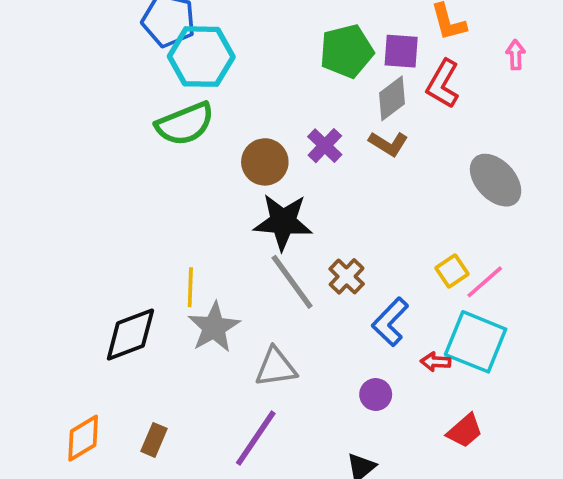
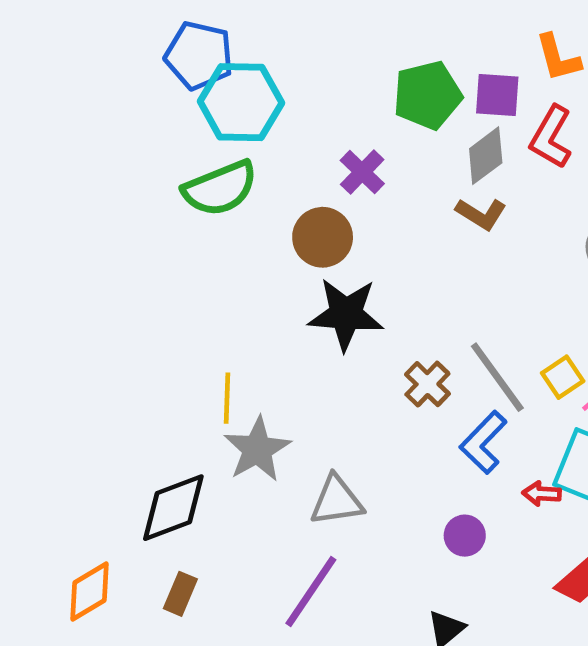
purple cross: (325, 146) -> (362, 172), moved
gray line: (292, 282) -> (497, 377), moved
black diamond: (130, 335) -> (173, 508), moved

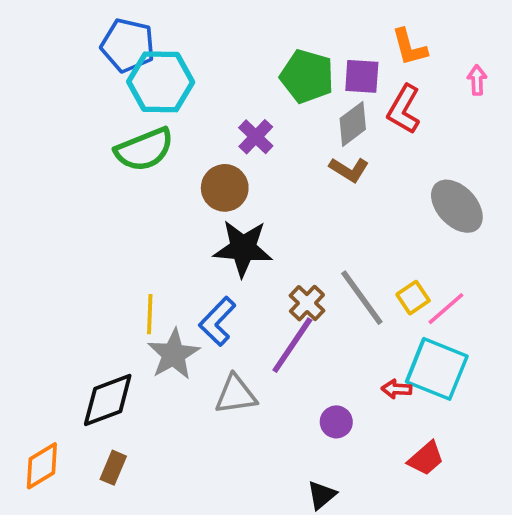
green pentagon: (427, 95) -> (307, 76), turned 30
blue L-shape: (483, 442) -> (217, 321), moved
purple line: (311, 592) -> (292, 345), moved

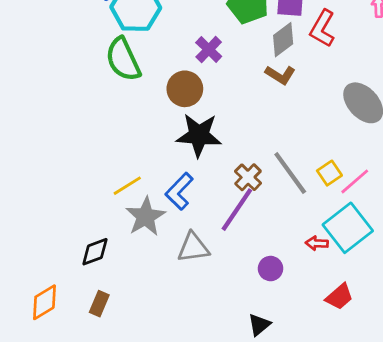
green semicircle: (144, 149) -> (123, 59), turned 87
yellow line: (150, 314) -> (127, 186), turned 56
cyan square: (437, 369) -> (348, 228), turned 30
black diamond: (108, 400) -> (95, 252), size x0.7

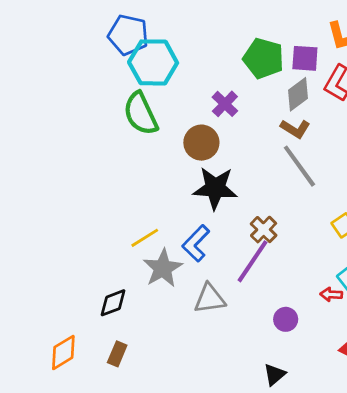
gray line: (290, 173) -> (299, 166), moved

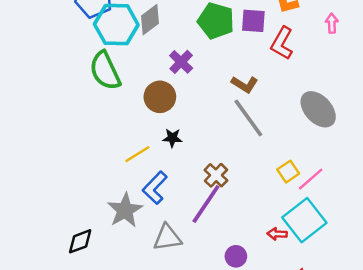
gray diamond: (298, 94) -> (150, 20), moved
black star: (215, 188) -> (172, 138), size x0.5
yellow line: (145, 238) -> (137, 154), moved

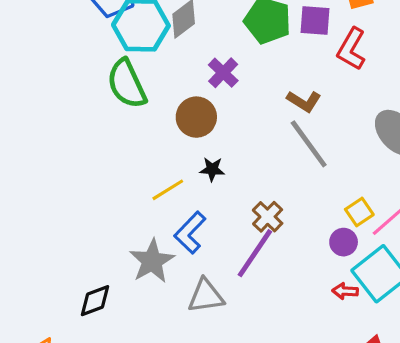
purple circle: (236, 256) -> (344, 242), moved

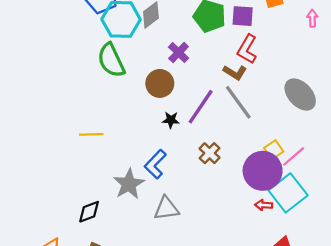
red L-shape: (351, 49) -> (247, 49), moved
yellow line: (168, 190) -> (91, 134), moved, turned 30
purple circle: (344, 242) -> (263, 171), size x2.0
purple line: (255, 253) -> (201, 107), moved

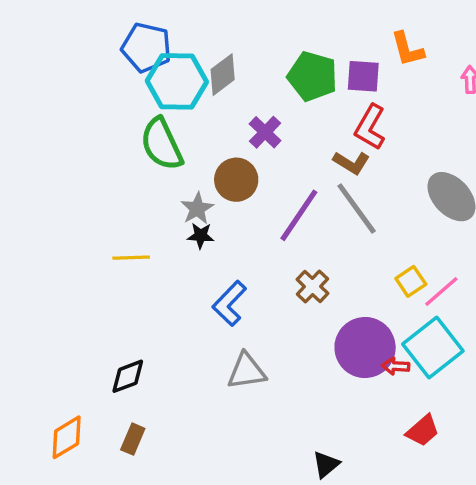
black star: (171, 120) -> (201, 236), moved
purple circle: (263, 171) -> (365, 347), moved
gray star: (129, 184) -> (197, 208), moved, size x0.7

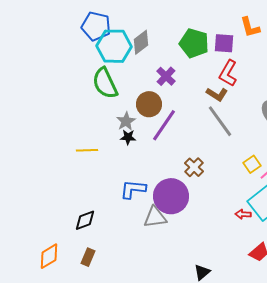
purple line: (299, 215) -> (164, 125), moved
blue L-shape: (229, 303) -> (133, 189), moved, turned 52
purple circle: (365, 347) -> (171, 196), moved

